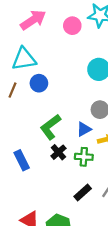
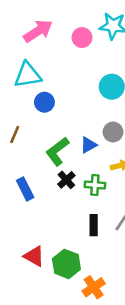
brown line: (12, 90) -> (15, 135), moved
blue triangle: (84, 129) -> (88, 145), moved
black rectangle: (83, 192) -> (94, 225), turned -48

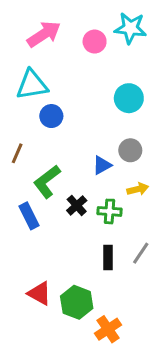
green L-shape: (57, 151) -> (47, 182), moved

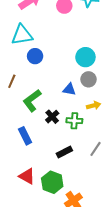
cyan circle: (129, 98) -> (85, 57), moved
blue triangle: (102, 165) -> (69, 89), turned 40
blue rectangle: (29, 216) -> (25, 136), moved
black rectangle: (108, 258) -> (64, 152), moved, turned 63

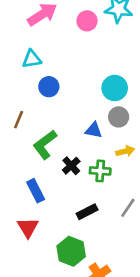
cyan triangle: (22, 35) -> (32, 59), size x0.7
red triangle: (27, 176) -> (28, 228), moved, turned 30

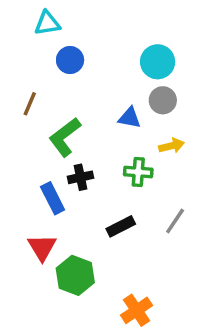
black cross: (71, 166) -> (81, 177), moved, turned 30
green hexagon: (71, 251) -> (75, 275), moved

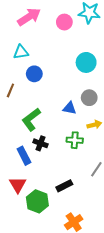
cyan circle: (158, 62) -> (86, 62), moved
brown line: (30, 104) -> (10, 90), moved
black cross: (81, 177) -> (40, 143), turned 32
black rectangle: (121, 226) -> (64, 186), moved

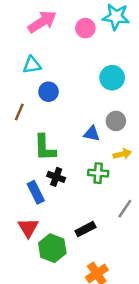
green L-shape: (31, 119) -> (45, 148), turned -55

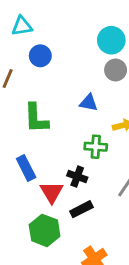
gray circle: (116, 121) -> (116, 70), moved
black cross: (56, 177) -> (77, 177), moved
red triangle: (28, 228) -> (52, 192), moved

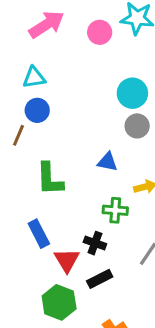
blue circle: (40, 56) -> (37, 110), moved

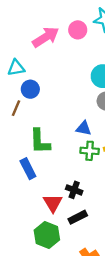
pink arrow: (47, 24) -> (46, 37), moved
cyan triangle: (34, 78) -> (16, 68), moved
green cross: (115, 210) -> (90, 151), moved
blue rectangle: (39, 234) -> (28, 169), moved

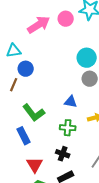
green L-shape: (40, 141) -> (34, 113), turned -35
green cross: (90, 151) -> (68, 128), moved
red triangle: (53, 203) -> (35, 165), moved

